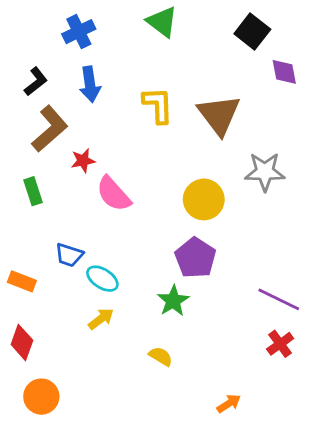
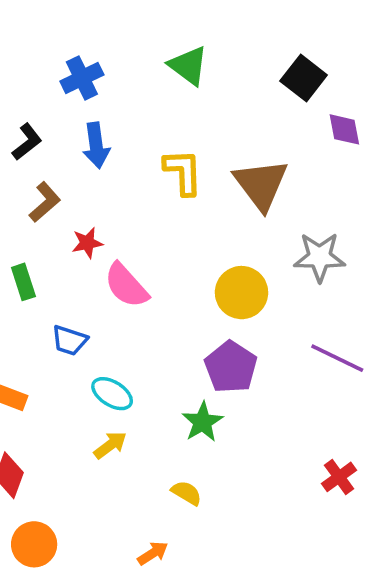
brown L-shape: (50, 129) -> (45, 202), size x0.7
blue trapezoid: (69, 255) -> (70, 340), moved
purple line: (279, 299) -> (337, 358), moved
orange arrow: (229, 404) -> (153, 553), moved

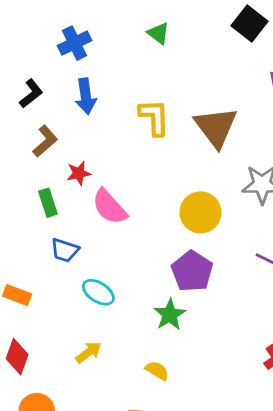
green triangle: (188, 66) -> (159, 33), size x0.7
black square: (304, 78) -> (249, 23), moved
green rectangle: (23, 282) -> (48, 203), moved
yellow arrow: (110, 445) -> (89, 352), moved

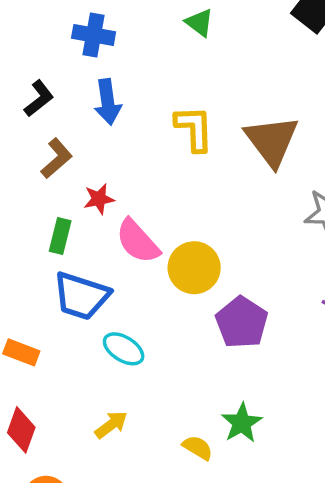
blue cross: (75, 43) -> (94, 35), turned 36
green rectangle: (48, 203) -> (60, 236), turned 32
yellow circle: (201, 212) -> (194, 268), moved
blue trapezoid: (65, 250) -> (81, 296), size x1.6
green star: (170, 315) -> (242, 423), moved

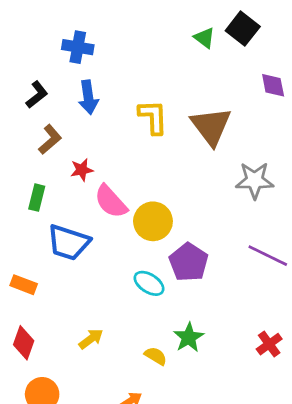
green triangle: (199, 23) -> (204, 38), moved
green rectangle: (60, 236) -> (37, 198), moved
cyan ellipse: (124, 349) -> (149, 283), moved

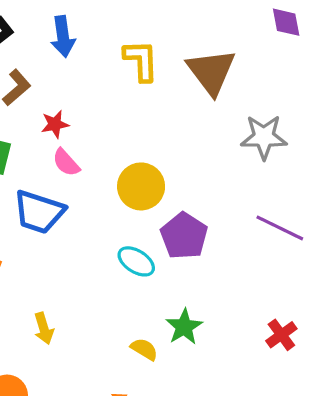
pink semicircle: (111, 202) -> (66, 163), moved, size x0.7
yellow arrow: (91, 339) -> (44, 328), moved, turned 110

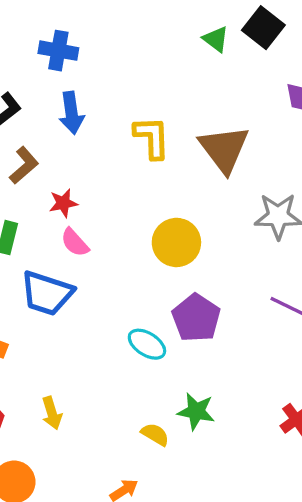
yellow circle: (141, 186) -> (176, 242), moved
green star: (184, 327) -> (196, 411), turned -30

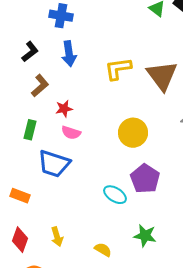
yellow L-shape: (152, 138) -> (118, 69), turned -96
pink semicircle: (75, 242) -> (71, 133), turned -30
yellow semicircle: (155, 434) -> (103, 250), moved

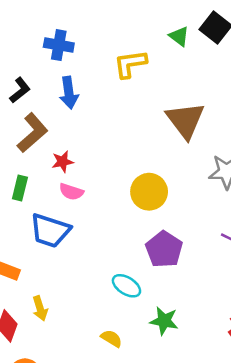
yellow L-shape: (118, 69) -> (130, 64), moved
brown L-shape: (40, 86) -> (32, 133), size x1.4
cyan ellipse: (115, 195) -> (126, 286), moved
yellow arrow: (57, 237) -> (40, 308), moved

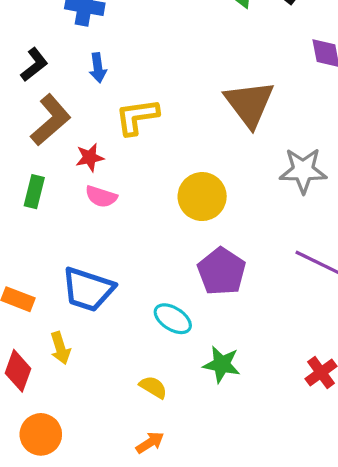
yellow L-shape: (130, 64) -> (137, 117), moved
blue arrow: (69, 93) -> (98, 68), size x0.7
blue trapezoid: (50, 231) -> (88, 289), moved

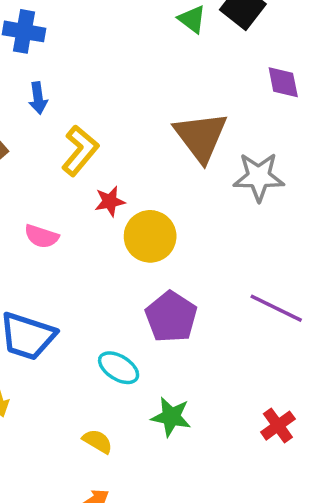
yellow L-shape: (137, 117) -> (80, 151), turned 138
red star: (90, 157) -> (110, 201), moved
gray star: (303, 170) -> (259, 177), moved

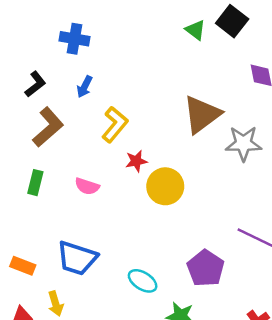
blue arrow: (38, 98) -> (85, 87), turned 35
brown triangle: (201, 137) -> (202, 114), turned 30
purple pentagon: (171, 317) -> (206, 268), moved

